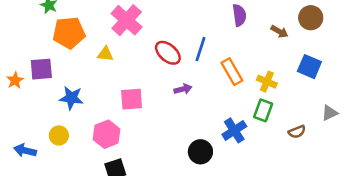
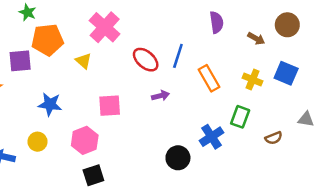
yellow triangle: (105, 54) -> (83, 61), turned 35
purple square: (41, 69) -> (20, 61), moved
yellow cross: (267, 82) -> (253, 79), moved
gray triangle: (330, 113) -> (306, 119), turned 35

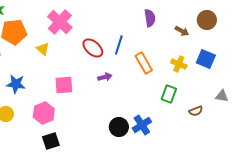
blue cross: (212, 137) -> (142, 125), moved

